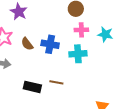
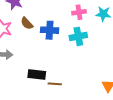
brown semicircle: (27, 44) -> (27, 23), moved
brown line: (56, 82) -> (55, 84), moved

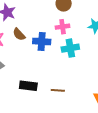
pink cross: (79, 12) -> (63, 27), moved
brown line: (55, 84) -> (58, 90), moved

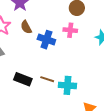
cyan cross: (70, 48) -> (67, 85), moved
brown line: (58, 90) -> (47, 79), moved

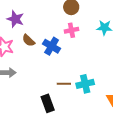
blue cross: (46, 40) -> (52, 46), turned 30
black rectangle: (23, 79) -> (48, 103), moved, turned 66

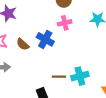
brown semicircle: (28, 40) -> (23, 44), moved

